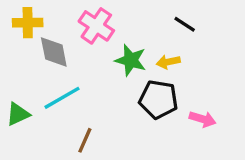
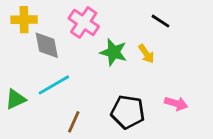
yellow arrow: (168, 62) -> (146, 54), turned -114
black pentagon: (158, 99) -> (128, 112), moved

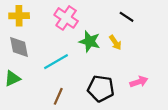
gray diamond: (47, 45) -> (19, 47), moved
cyan line: (54, 85) -> (56, 62), moved
pink arrow: (176, 103) -> (139, 82), turned -36

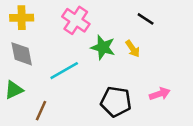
brown line: (58, 96) -> (41, 111), moved

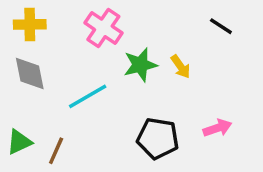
black line: (146, 19) -> (221, 26), moved
green star: (103, 47) -> (140, 65), turned -30
green triangle: (14, 90) -> (19, 142), moved

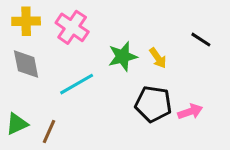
black line: (221, 26) -> (201, 40), moved
pink cross: (103, 28) -> (72, 27), moved
black pentagon: (158, 138) -> (153, 104), moved

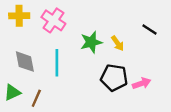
gray diamond: (26, 64) -> (25, 62), moved
cyan line: (77, 84) -> (57, 63), turned -60

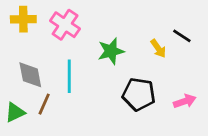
yellow arrow: (118, 43) -> (158, 48), moved
pink arrow: (142, 83) -> (185, 101), moved
brown line: (36, 98) -> (44, 104), moved

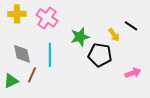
black pentagon: (139, 94) -> (100, 55), moved

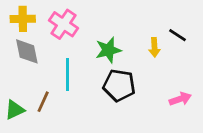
yellow arrow: (114, 35) -> (154, 47), turned 32
gray diamond: (22, 54) -> (27, 51), moved
black pentagon: (100, 55) -> (119, 85), moved

